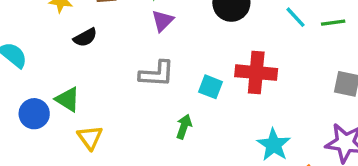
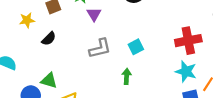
red cross: (256, 73) -> (188, 41), moved
cyan square: (211, 87) -> (136, 47), turned -32

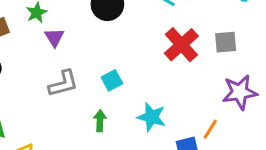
red cross: (188, 41) -> (181, 45), moved, turned -30
cyan star: (186, 71) -> (152, 117), moved

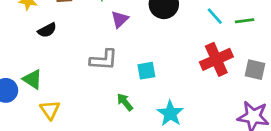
purple triangle: (54, 37) -> (120, 19), moved
green arrow: (100, 121) -> (125, 102), turned -60

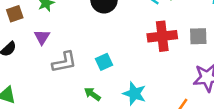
purple triangle: (120, 19) -> (42, 37), moved
red cross: (216, 59) -> (162, 36), turned 32

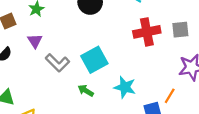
gray L-shape: (64, 62) -> (57, 63), turned 60
cyan square: (104, 62) -> (94, 60), size x1.6

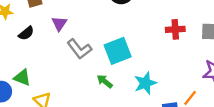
red cross: (147, 32) -> (175, 29), size x0.7
cyan star: (125, 87) -> (145, 83), turned 30

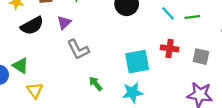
black semicircle: (26, 33) -> (32, 26), size x1.5
cyan square: (118, 51) -> (137, 62), moved

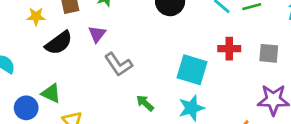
cyan square: (137, 62) -> (192, 70), turned 35

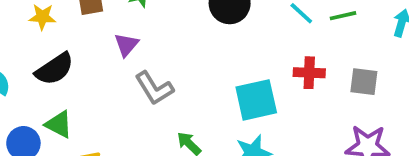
black semicircle: (59, 43) -> (55, 69), moved
cyan square: (192, 70) -> (256, 100), turned -32

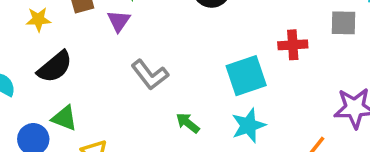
purple triangle: (126, 45) -> (119, 21), moved
gray square: (364, 82) -> (344, 23), moved

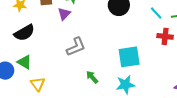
red cross: (293, 45) -> (165, 36), moved
gray L-shape: (150, 75) -> (76, 47), turned -85

